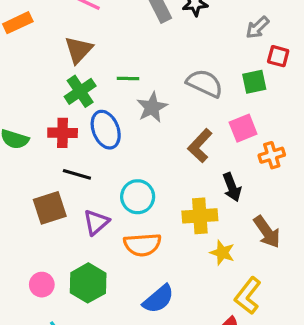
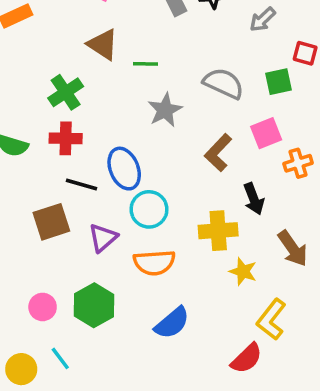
gray arrow: (257, 27) -> (263, 20), moved
brown triangle: (79, 50) -> (103, 44), moved, turned -40
green line: (128, 79) -> (145, 64), moved
green cross: (80, 91) -> (66, 92), moved
blue ellipse: (106, 130) -> (124, 169), moved

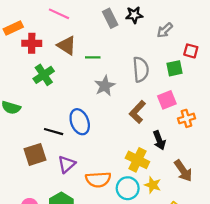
gray semicircle: (224, 83) -> (141, 69), turned 60
red cross: (66, 138) -> (32, 43), moved
cyan circle: (149, 209) -> (128, 188), moved
yellow cross: (218, 231) -> (137, 160), turned 30

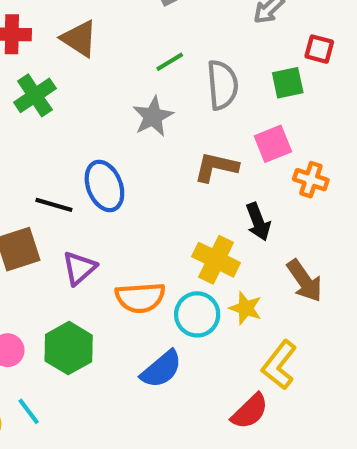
green line: (93, 57) -> (170, 62), moved, turned -32
brown L-shape: (137, 112) -> (216, 167), turned 60
orange cross: (186, 118) -> (311, 180), turned 35

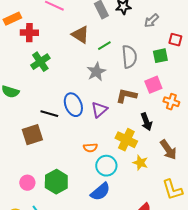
brown triangle: (79, 39) -> (80, 35), moved
purple triangle: (79, 268) -> (99, 110), moved
orange semicircle: (140, 298) -> (90, 148), moved, size x0.6
cyan circle: (197, 314) -> (106, 166), moved
yellow L-shape: (279, 365) -> (172, 190), moved, turned -55

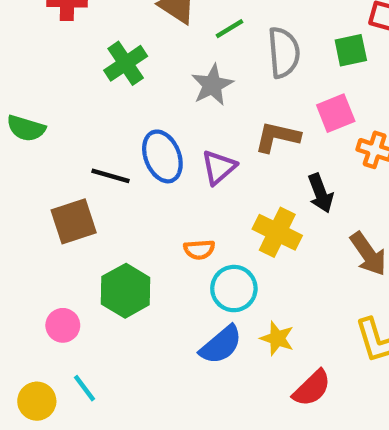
green cross: (40, 62) -> (126, 63), moved
yellow star: (140, 163) -> (277, 338), moved
green hexagon: (56, 182) -> (126, 291), moved

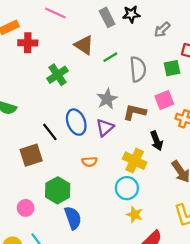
gray star: (212, 85) -> (107, 99), moved
black line: (110, 176) -> (50, 132), turned 36
orange semicircle: (199, 250) -> (89, 162), moved
cyan circle: (234, 289) -> (127, 188), moved
blue semicircle: (221, 345) -> (73, 218), moved, turned -70

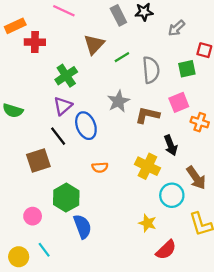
brown triangle: (84, 45) -> (94, 44), turned 40
purple triangle: (105, 128) -> (63, 106), moved
cyan circle: (127, 188) -> (172, 195), moved

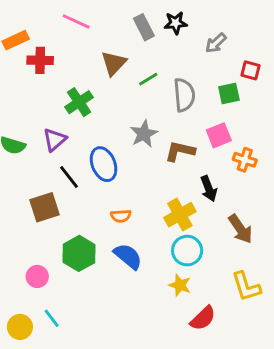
purple triangle: (63, 106) -> (55, 140), moved
yellow cross: (147, 166) -> (180, 215), turned 35
cyan circle: (172, 195) -> (187, 251), moved
blue semicircle: (82, 227) -> (128, 256), moved, turned -30

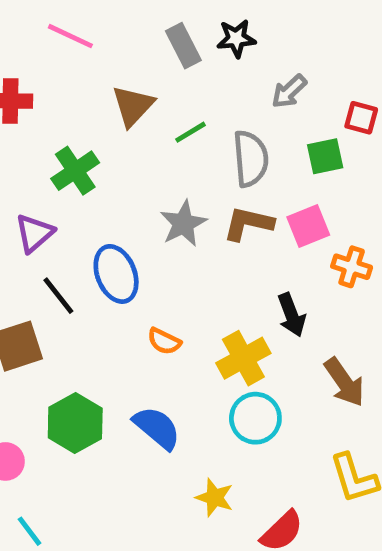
gray arrow: (216, 43) -> (289, 91), moved
brown L-shape: (180, 151) -> (248, 224), moved
orange semicircle: (121, 216) -> (164, 341), moved, turned 30
yellow star: (180, 285) -> (215, 498), moved

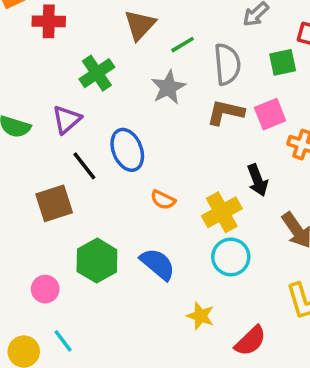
gray star: (183, 224) -> (168, 87), moved

